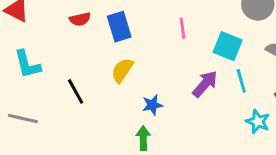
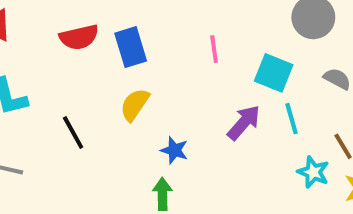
red semicircle: (80, 19) -> (79, 37), size x1.4
blue star: (152, 105) -> (174, 150), turned 30

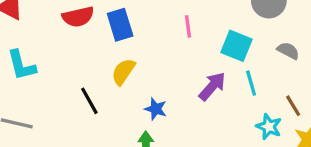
black line: (73, 132) -> (89, 101), moved

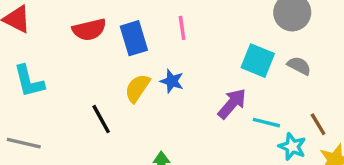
pink line: (188, 26) -> (182, 28), moved
gray semicircle: (288, 51) -> (299, 66), moved
cyan line: (251, 83) -> (266, 123), moved, turned -60
blue star: (156, 109) -> (172, 81), moved

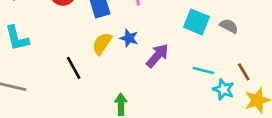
purple arrow: (232, 104) -> (157, 56), moved

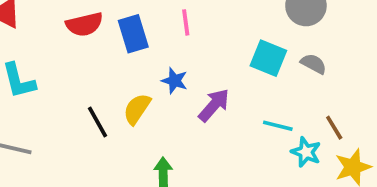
yellow semicircle: (102, 44) -> (137, 109), moved

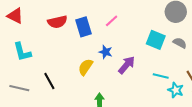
pink line: (186, 22) -> (112, 21), turned 56
black line: (98, 122) -> (49, 81), moved

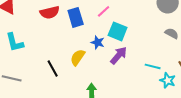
cyan square: (156, 40) -> (118, 31), moved
black line: (49, 81) -> (53, 68), moved

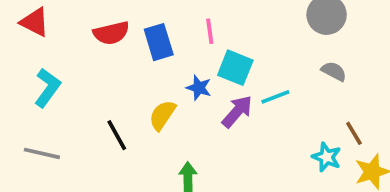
pink line: (104, 11) -> (210, 31), turned -56
cyan L-shape: (15, 42) -> (47, 88), turned -130
cyan line: (153, 66) -> (275, 97), moved, turned -35

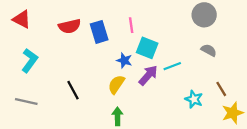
yellow semicircle: (162, 115) -> (116, 84), moved
cyan star: (327, 157) -> (194, 99), moved

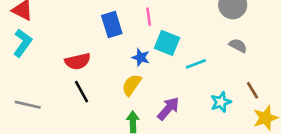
red semicircle: (70, 26) -> (78, 61), moved
cyan L-shape: (30, 60) -> (22, 43), moved
purple arrow: (148, 75) -> (168, 109), moved
cyan star: (194, 99) -> (221, 102), turned 30

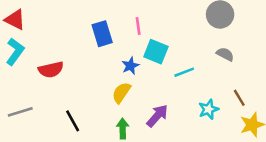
blue star: (141, 57) -> (130, 66), turned 30
red semicircle: (78, 61) -> (51, 70), moved
black line: (82, 92) -> (73, 121), moved
gray line: (28, 105) -> (20, 112), turned -30

